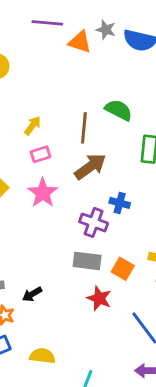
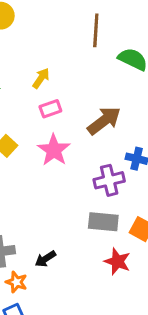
brown line: (84, 128) -> (96, 30), moved
purple cross: (94, 222) -> (109, 180), turned -32

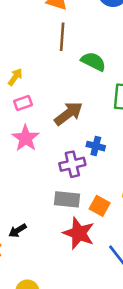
red star: (117, 261) -> (79, 233), size x1.4

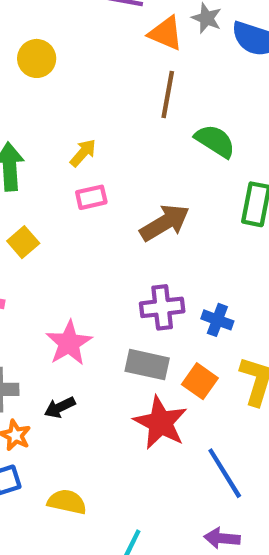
pink star: (26, 138) -> (69, 343), moved
blue cross: (96, 146) -> (217, 320), moved

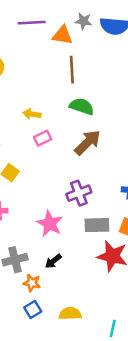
green semicircle: (215, 141) -> (82, 106), moved
yellow arrow: (83, 153) -> (32, 114), turned -108
purple cross: (162, 307) -> (79, 193), moved

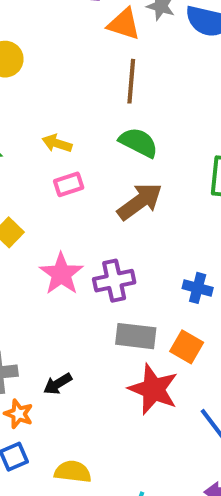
pink star: (50, 223) -> (61, 274), moved

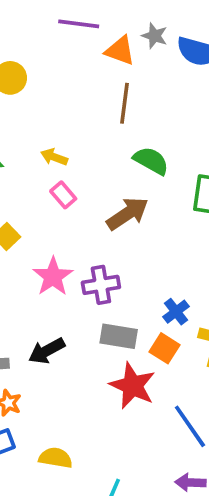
green semicircle: (138, 142) -> (151, 161), moved
pink rectangle: (69, 184) -> (63, 195), turned 65
blue cross: (198, 288) -> (176, 312), moved, turned 35
black arrow: (58, 384) -> (47, 351), moved, size x1.4

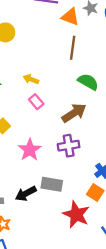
purple cross: (101, 285) -> (69, 146), moved
gray rectangle: (119, 336) -> (52, 184), moved

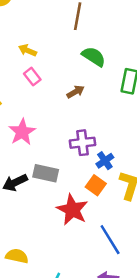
brown arrow: (74, 113) -> (75, 92), size x0.6
purple cross: (69, 146) -> (83, 143), moved

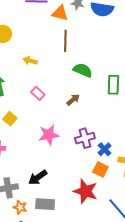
yellow arrow: (28, 50) -> (30, 61), moved
pink star: (22, 132) -> (49, 135), moved, turned 30
gray rectangle: (46, 173) -> (45, 204), moved

